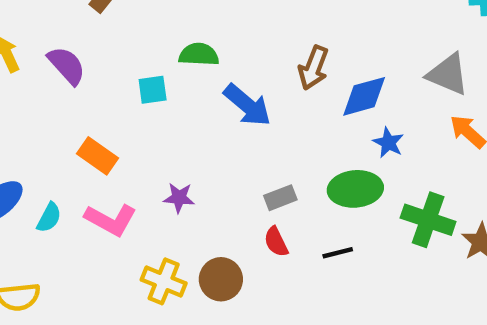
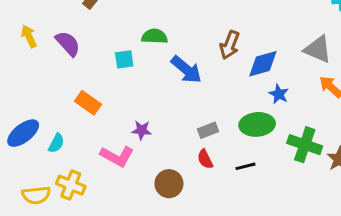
pink L-shape: (111, 220) -> (117, 156), moved
yellow cross: (164, 281) -> (71, 185), moved

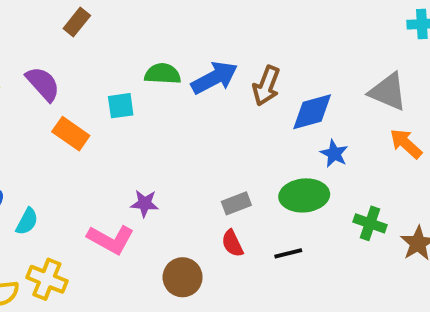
blue arrow: (186, 70) -> (214, 78), moved, turned -68
orange rectangle: (88, 103) -> (71, 134), moved
green cross: (305, 145) -> (370, 223), size x0.7

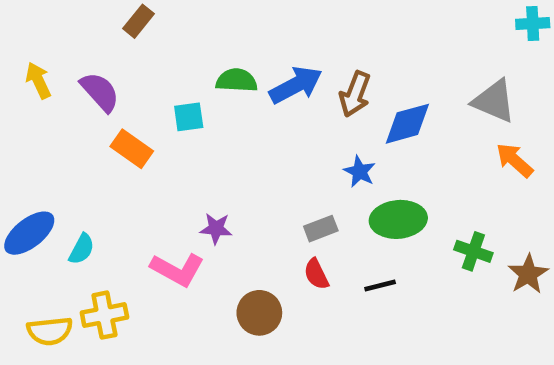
blue star: (334, 154) -> (360, 172), moved
yellow cross: (47, 279) -> (104, 315), turned -33

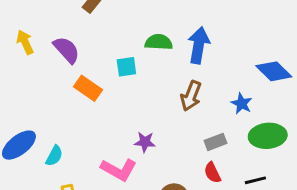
blue arrow: (296, 85) -> (199, 45), turned -52
brown arrow: (355, 94) -> (191, 96), moved
blue diamond: (407, 124) -> (274, 71), turned 60

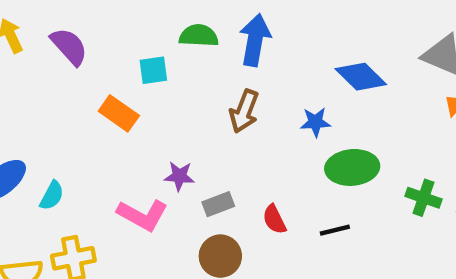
orange rectangle: (88, 88) -> (119, 113), moved
blue star: (242, 104) -> (315, 122), turned -30
gray rectangle: (215, 142) -> (218, 204), moved

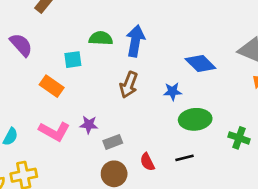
pink L-shape: (143, 215) -> (54, 131), moved
red semicircle: (274, 219) -> (147, 162), moved

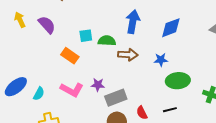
green semicircle: (101, 38) -> (107, 41), moved
blue diamond: (200, 64) -> (171, 28), moved, turned -65
brown arrow: (129, 85) -> (128, 55), turned -108
gray rectangle: (113, 142) -> (116, 98), size x1.5

